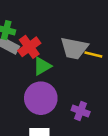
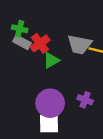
purple circle: (41, 98) -> (50, 103), moved

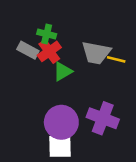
green cross: (20, 29) -> (47, 34), moved
purple cross: (85, 100) -> (103, 118), size x1.6

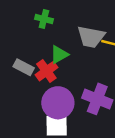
gray rectangle: (28, 50) -> (24, 67), moved
red cross: (49, 51) -> (46, 71), moved

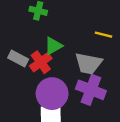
gray trapezoid: (91, 37) -> (88, 63), moved

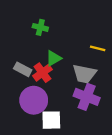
purple circle: (52, 94) -> (34, 100), moved

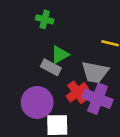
gray rectangle: (23, 69) -> (51, 67), moved
red cross: (42, 73) -> (77, 92), moved

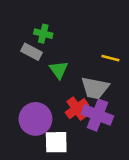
green triangle: (60, 55) -> (59, 70), turned -36
gray rectangle: (51, 67) -> (32, 52), moved

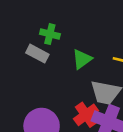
green triangle: (59, 70) -> (82, 59), moved, turned 30

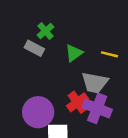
green cross: (50, 34) -> (45, 31), turned 35

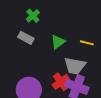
green cross: (45, 31) -> (33, 16), moved

